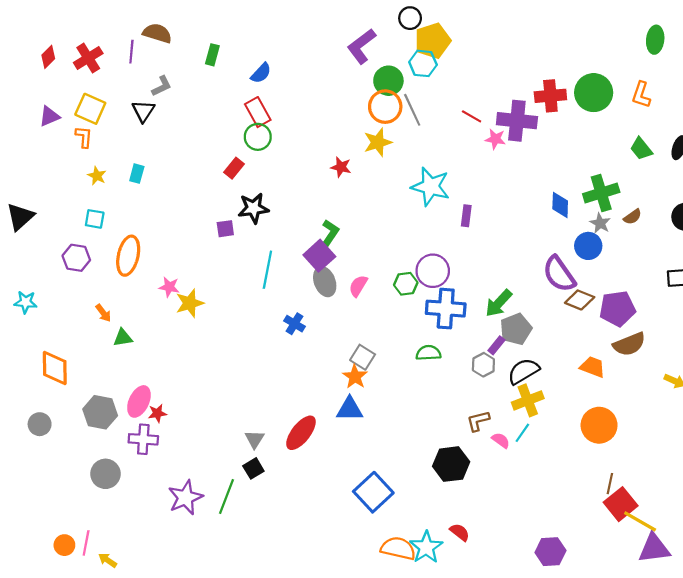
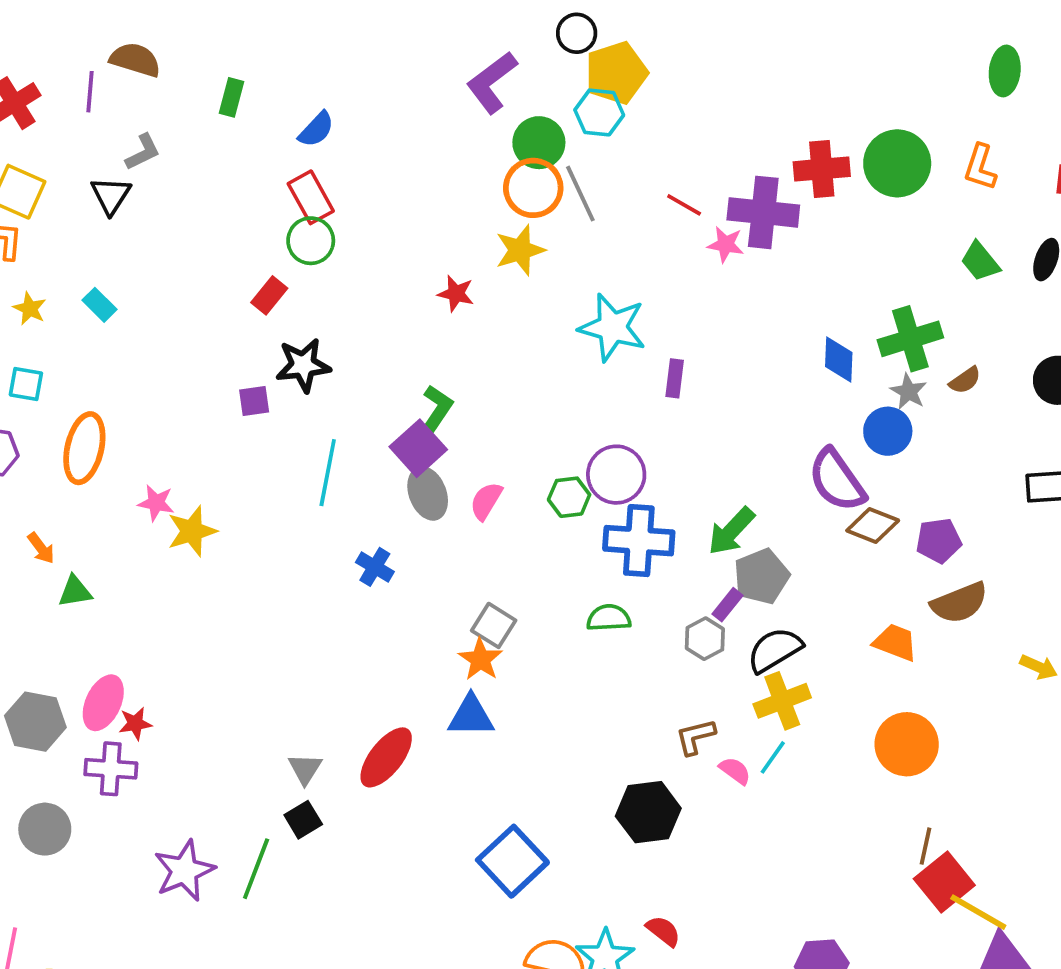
cyan rectangle: (137, 174) -> (99, 305), turned -60
purple pentagon: (617, 309) -> (939, 541), size x0.7

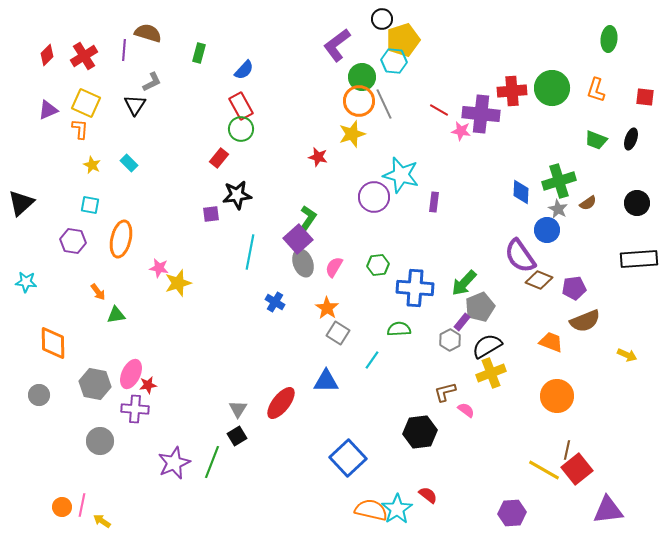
green trapezoid: (980, 261) -> (596, 140), turned -30
purple circle: (616, 475) -> (374, 197), moved
orange star: (480, 659) -> (327, 308), moved
cyan line: (773, 757) -> (372, 360), moved
yellow line: (978, 912) -> (544, 470), moved

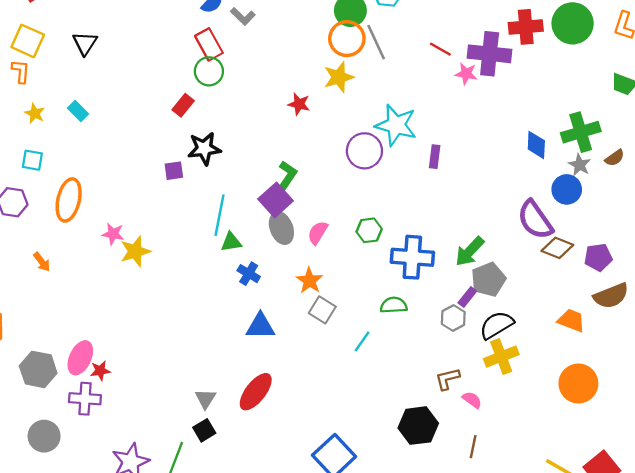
gray L-shape: (152, 82) -> (243, 16), moved, turned 70
green triangle: (116, 315) -> (231, 242), moved
blue triangle: (326, 381) -> (260, 326), moved
brown line: (567, 450) -> (473, 447), moved

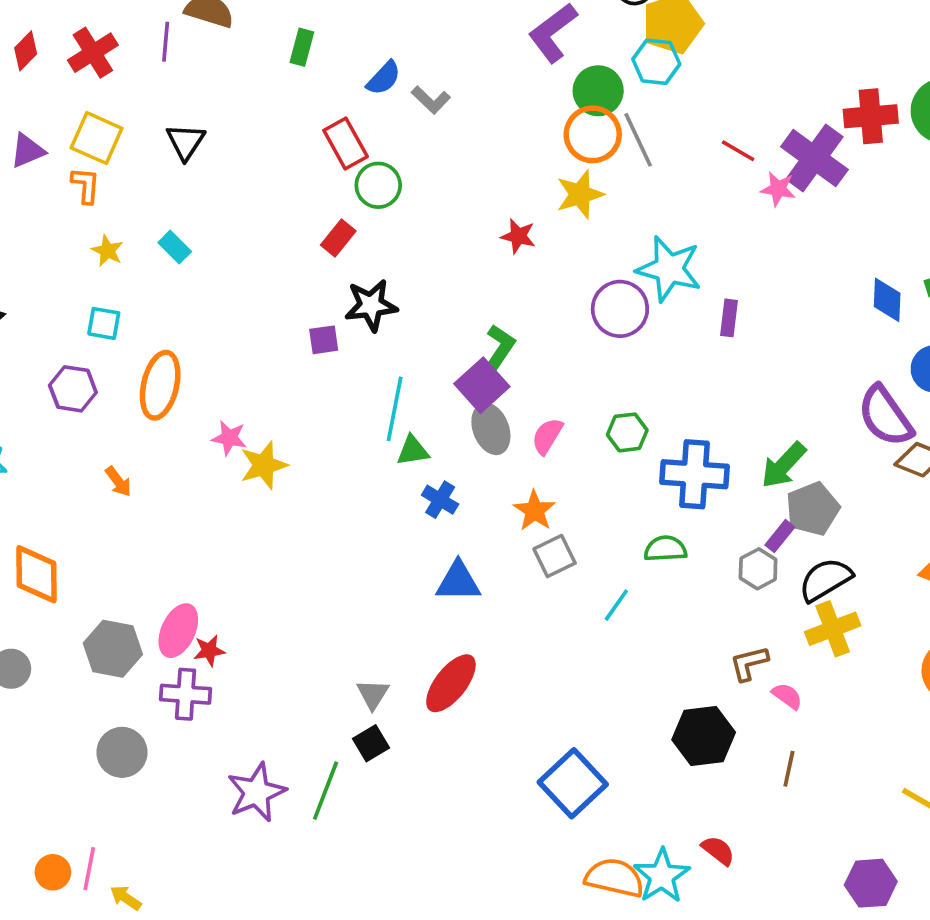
red rectangle: (209, 44) -> (346, 143), moved
purple cross: (490, 54) -> (814, 158), turned 30
gray square: (322, 310) -> (555, 556), turned 32

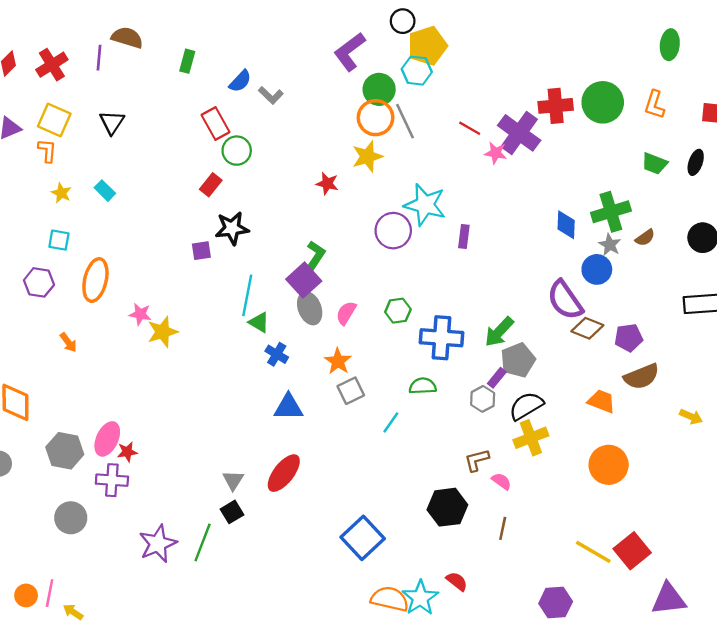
green triangle: (413, 451) -> (259, 322), turned 40

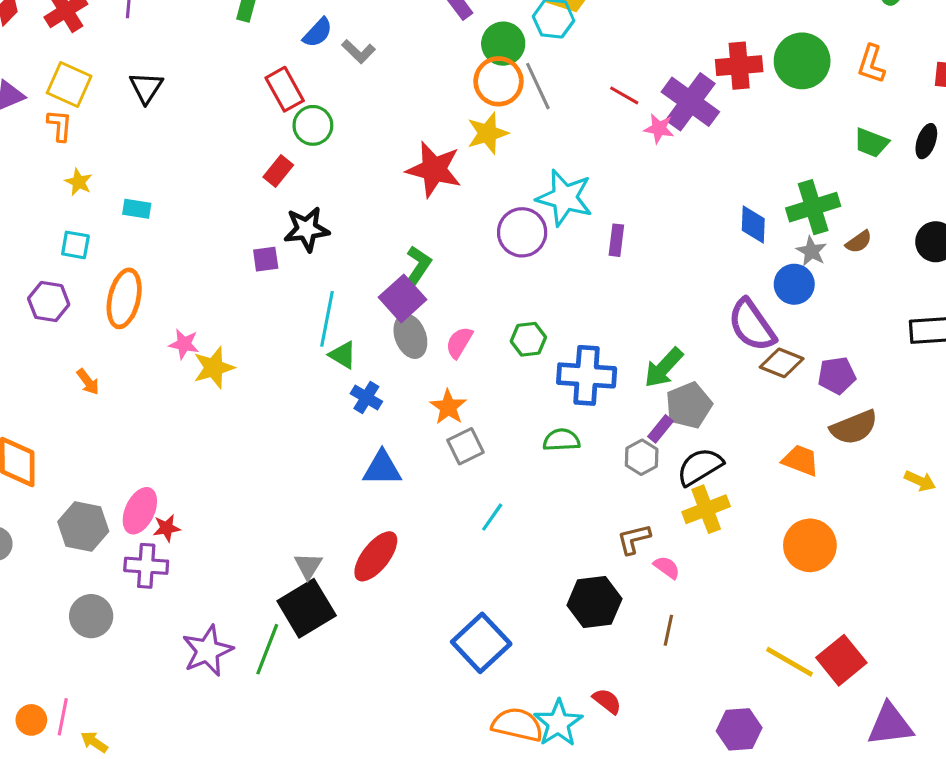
red star: (327, 184) -> (434, 169), size x1.8
cyan rectangle: (105, 191) -> (137, 209), moved, turned -36
cyan line: (391, 422) -> (492, 517), moved
black square: (232, 512) -> (307, 608), size x1.8

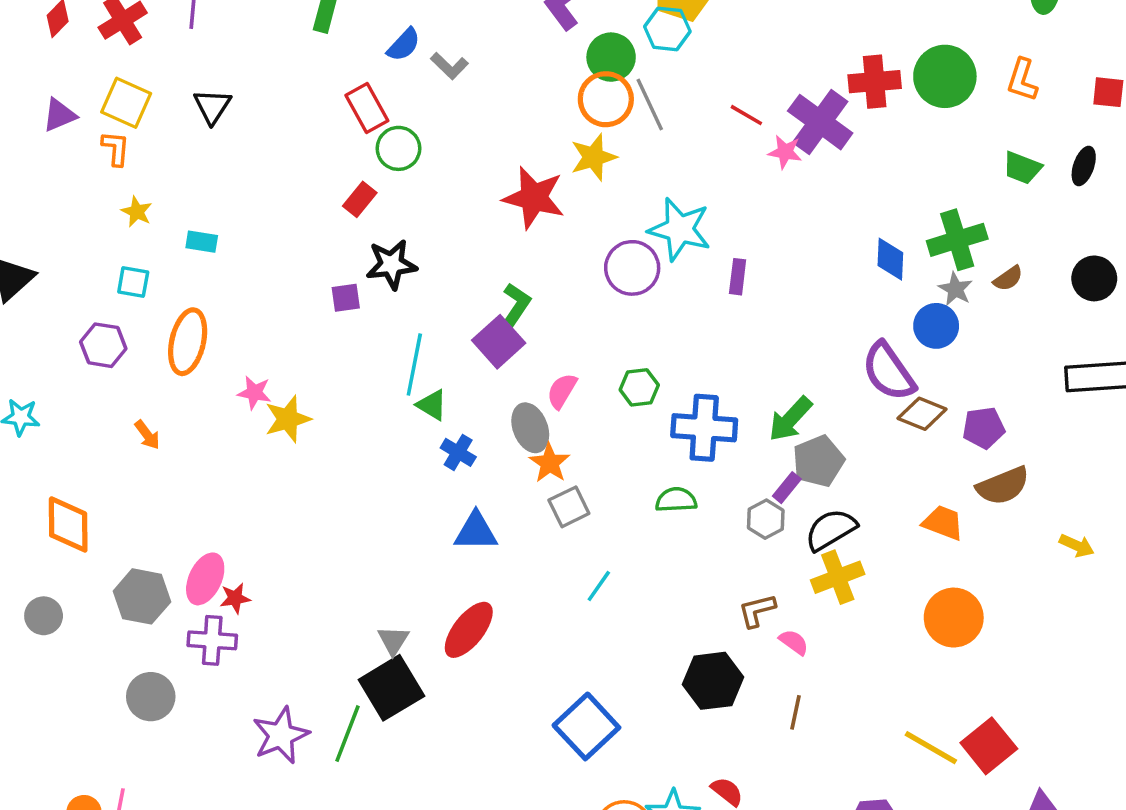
gray ellipse: (410, 336) -> (530, 428), moved

